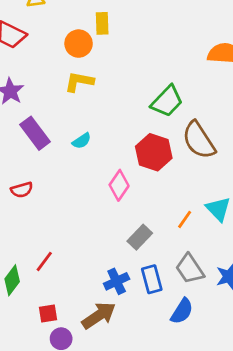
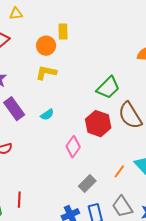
red line: (44, 261) -> (19, 200), turned -35

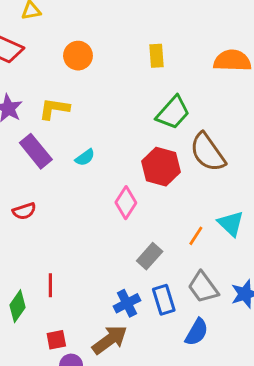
yellow rectangle: (63, 32) -> (157, 56), moved
yellow L-shape: (46, 73) -> (54, 109), moved

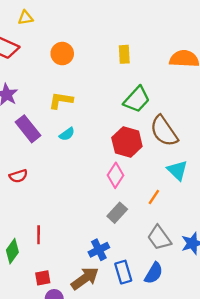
yellow L-shape: (54, 109) -> (61, 100), moved
pink diamond: (126, 203) -> (116, 175), moved
cyan triangle: (231, 224) -> (177, 170), moved
blue rectangle: (164, 300) -> (123, 272), moved

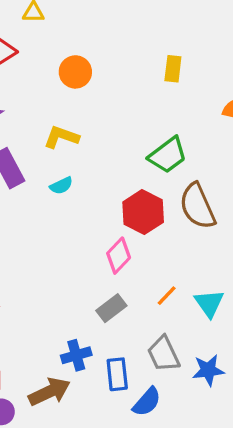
yellow rectangle: (124, 54) -> (173, 69), moved
cyan triangle: (177, 170) -> (209, 303), moved
blue rectangle: (123, 272) -> (117, 374), moved

